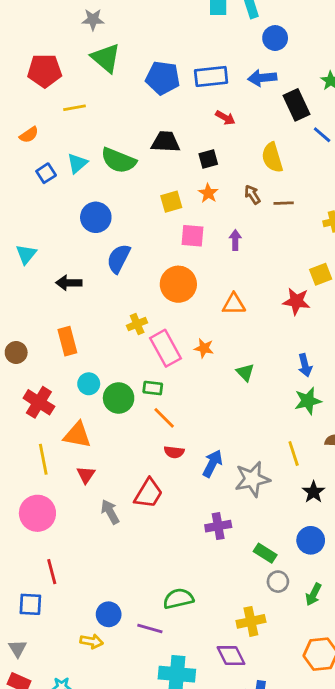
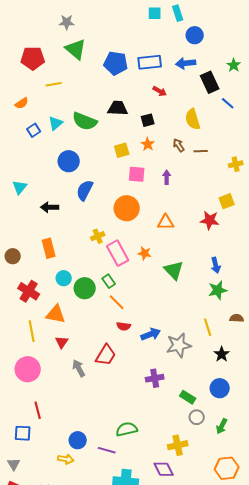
green triangle: (245, 372) -> (174, 270), size x1.5
green rectangle: (153, 388) -> (109, 281), turned 48
blue arrow: (212, 463) -> (151, 334), turned 42

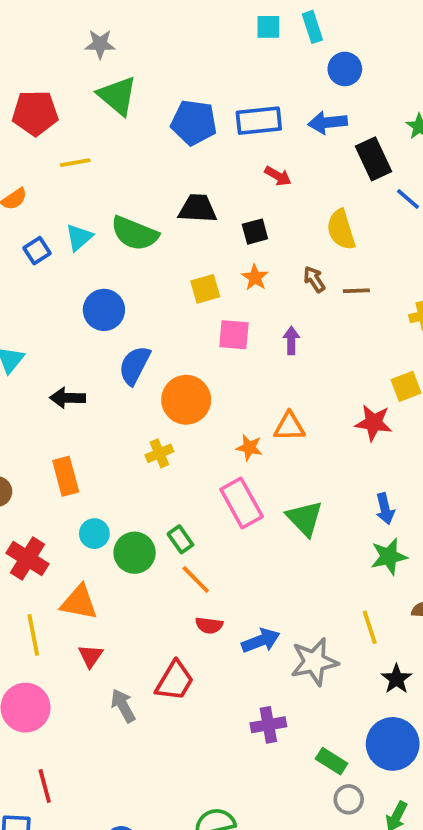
orange circle: (127, 208) -> (186, 400), moved
pink rectangle: (118, 253) -> (242, 503), moved
orange star: (145, 253) -> (249, 448), moved
blue circle: (220, 388) -> (393, 744), size x1.4

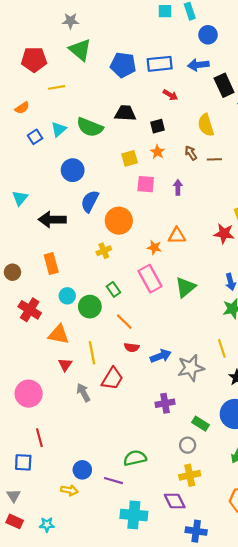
black arrow: (68, 398) -> (52, 220), size x1.4
green triangle: (305, 518) -> (185, 287), turned 35
green rectangle: (180, 539) -> (113, 289), moved
yellow line: (33, 635) -> (92, 353), moved
gray circle: (349, 799) -> (188, 445), moved

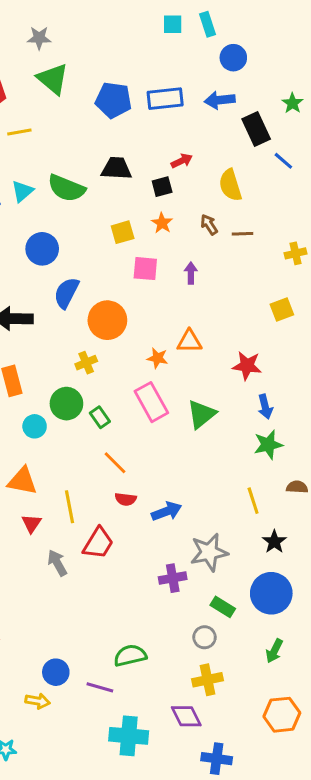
red arrow: (170, 95) -> (182, 161), moved, turned -56
red star: (224, 234) -> (247, 366), moved
green circle: (90, 307) -> (66, 404), moved
gray star: (191, 368) -> (209, 552), moved

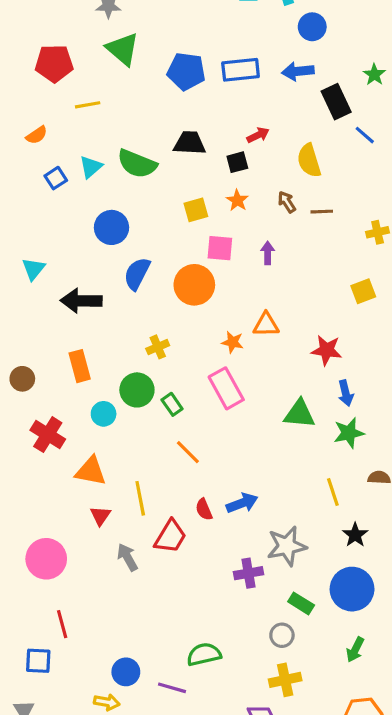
orange circle: (107, 320) -> (194, 285), moved
green triangle: (201, 414) -> (299, 414), moved, turned 44
red semicircle: (126, 499) -> (204, 509), moved, turned 60

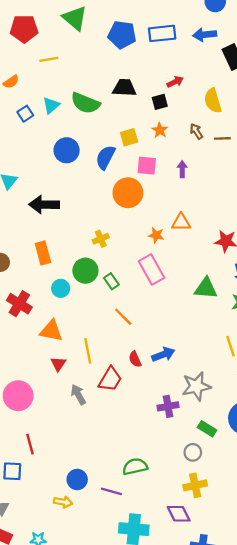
blue semicircle: (137, 274) -> (105, 157), moved

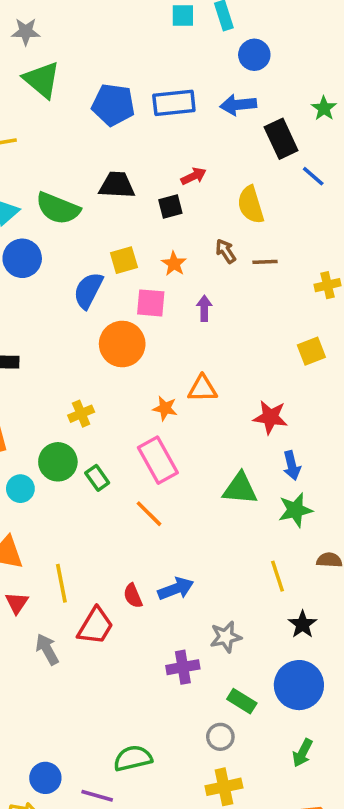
orange star: (160, 130) -> (174, 264), moved
blue circle: (67, 150) -> (22, 258), moved
orange line: (123, 317) -> (149, 514), moved
gray star: (196, 386) -> (226, 637), size x0.7

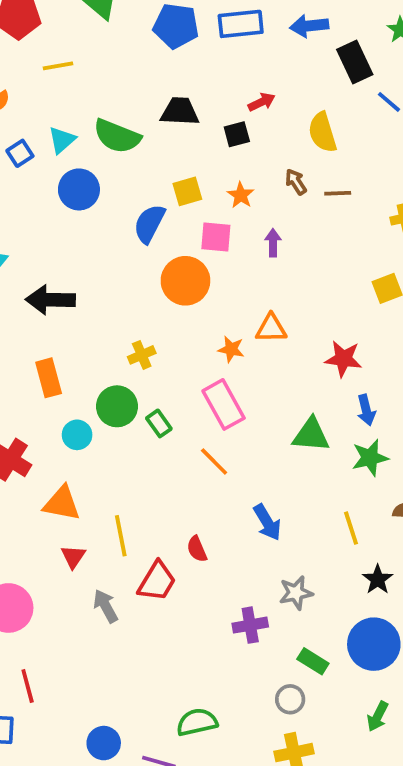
blue arrow: (176, 589) -> (267, 522), moved, turned 80

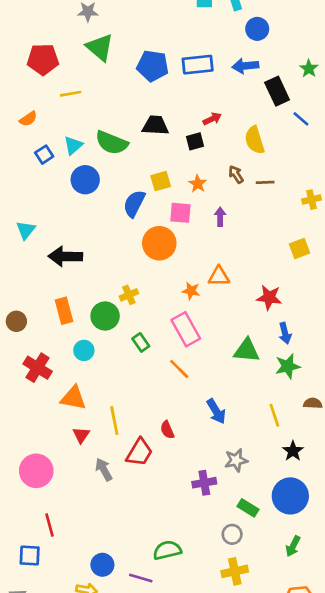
green circle: (117, 406) -> (105, 316), moved

